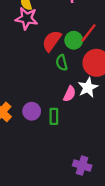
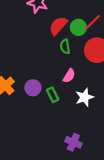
white star: (88, 87) -> (84, 97), moved
green rectangle: (54, 116) -> (53, 95), turned -32

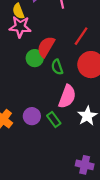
green circle: (78, 27) -> (35, 58), moved
pink semicircle: (69, 76) -> (67, 97), size x1.5

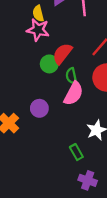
pink semicircle: (67, 97) -> (74, 94), moved
purple circle: (32, 116) -> (39, 108), moved
green rectangle: (54, 119) -> (76, 152), moved

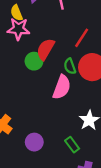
green semicircle: (71, 76) -> (70, 66), moved
purple circle: (39, 108) -> (34, 142), moved

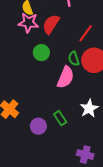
red semicircle: (45, 49) -> (51, 24), moved
green rectangle: (72, 145) -> (60, 118), moved

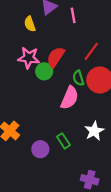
pink star: (28, 23) -> (29, 58), moved
red semicircle: (51, 24) -> (56, 57), moved

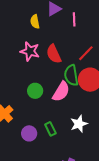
red semicircle: (56, 57) -> (54, 54), turned -66
green circle: (44, 71) -> (35, 91), moved
green semicircle: (78, 78) -> (71, 75), size x1.5

